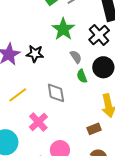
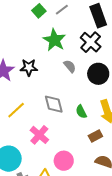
green semicircle: (82, 76) -> (81, 112), moved

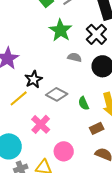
gray semicircle: (70, 66) -> (75, 57), turned -40
black star: (29, 67) -> (34, 79), moved, turned -30
gray diamond: (54, 104) -> (57, 94), turned -50

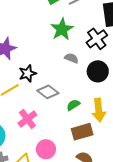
green semicircle: (84, 103) -> (73, 105), turned 72
brown rectangle: (97, 128) -> (82, 132), size x1.5

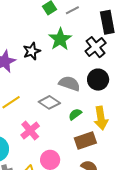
gray semicircle: (71, 58) -> (69, 83), moved, size x1.5
black star: (28, 73) -> (32, 51), moved

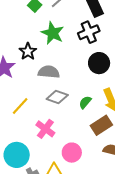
black cross: (96, 47) -> (89, 32), turned 30
gray semicircle: (69, 83) -> (49, 72), moved

